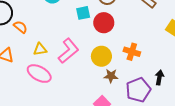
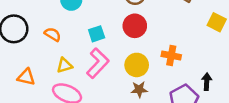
cyan square: (83, 13) -> (97, 34), moved
orange semicircle: (20, 27) -> (53, 34), moved
brown star: (111, 76) -> (139, 89), moved

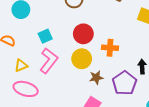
red circle: (135, 26) -> (83, 34), moved
brown star: (139, 89) -> (96, 78), moved

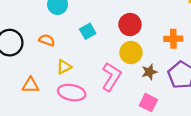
orange cross: (110, 48) -> (173, 39), moved
pink L-shape: (49, 61) -> (111, 77), moved

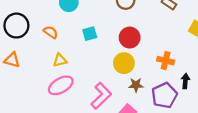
pink L-shape: (111, 77) -> (101, 96), moved
orange triangle: (31, 85) -> (12, 60), moved
pink ellipse: (72, 93) -> (61, 85), turned -55

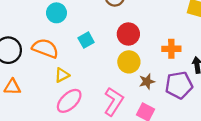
orange semicircle: (51, 32) -> (45, 48), size x1.6
purple pentagon: (164, 95) -> (179, 85), turned 30

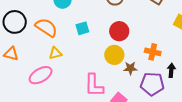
brown star: (147, 82) -> (130, 68), moved
pink ellipse: (69, 101) -> (41, 75), moved
pink L-shape: (114, 101) -> (94, 85), turned 135

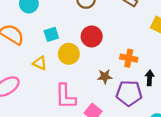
yellow triangle: (55, 53) -> (40, 63), moved, turned 40
yellow circle: (114, 55) -> (69, 54), moved

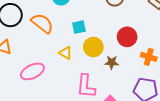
red circle: (92, 36) -> (127, 37), moved
brown star: (105, 77) -> (112, 62), moved

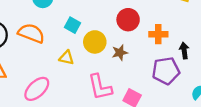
cyan square: (79, 27) -> (72, 25), turned -32

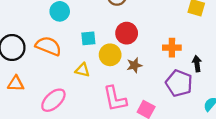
red circle: (128, 20) -> (127, 33), moved
cyan square: (72, 25) -> (88, 38), turned -35
purple pentagon: (166, 71) -> (179, 83), turned 30

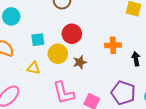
purple pentagon: (179, 83) -> (123, 93), moved

